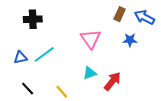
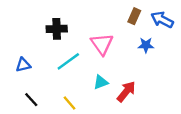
black cross: (33, 19) -> (57, 29), moved
cyan line: (44, 54) -> (68, 61), moved

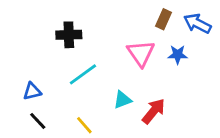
pink triangle: (102, 44) -> (141, 53), moved
blue triangle: (23, 65) -> (32, 91), moved

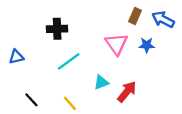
blue triangle: (32, 91) -> (16, 57), moved

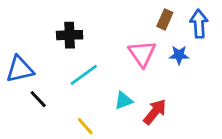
blue arrow: (163, 19) -> (199, 24), turned 60
blue triangle: (16, 57) -> (20, 69), size x1.5
black line: (31, 100) -> (38, 99), moved

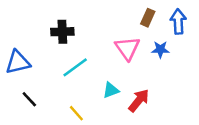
black line: (38, 99) -> (29, 99), moved

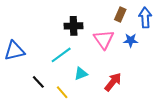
black cross: (62, 32) -> (74, 26), moved
cyan triangle: (111, 90) -> (81, 74), moved
black line: (29, 99) -> (38, 82), moved

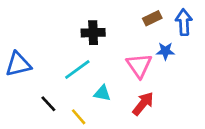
brown rectangle: (120, 14) -> (152, 18), turned 40
pink triangle: (104, 39) -> (139, 66), moved
cyan triangle: (81, 74) -> (102, 93), turned 32

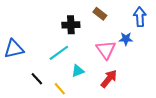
brown rectangle: (152, 18) -> (100, 14), moved, turned 64
cyan triangle: (102, 93) -> (78, 71), turned -32

